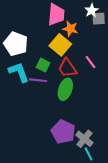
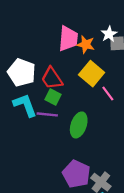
orange star: (70, 29) -> (86, 45), moved
yellow square: (60, 45) -> (92, 74), moved
red trapezoid: (67, 68) -> (52, 78), moved

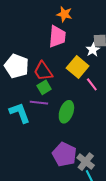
white star: (109, 34) -> (93, 50), moved
orange star: (86, 45) -> (64, 14), moved
green square: (53, 97) -> (44, 87), turned 32
cyan L-shape: (25, 105) -> (20, 113), moved

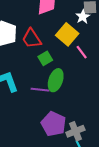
green square: (44, 87) -> (45, 58), moved
purple line: (39, 103) -> (40, 90), moved
gray cross: (86, 162) -> (75, 131), turned 30

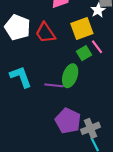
yellow square: (67, 34) -> (82, 28), turned 30
green square: (45, 58) -> (84, 53), moved

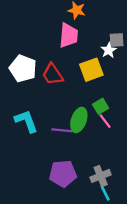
pink line: (97, 47) -> (105, 121), moved
green square: (84, 53) -> (101, 106), moved
purple pentagon: (68, 121) -> (63, 174), moved, turned -30

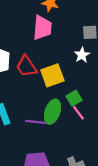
white star: (109, 50) -> (82, 55), moved
yellow square: (91, 70) -> (52, 75), moved

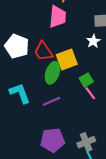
green ellipse: (52, 112) -> (53, 73), moved
purple line: (35, 122) -> (52, 101), turned -30

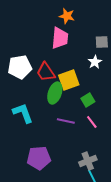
white pentagon: (17, 46) -> (20, 67), turned -30
pink line: (90, 93) -> (92, 122), moved
purple line: (52, 101) -> (66, 121), moved, turned 36
purple pentagon: (53, 140) -> (39, 158), moved

